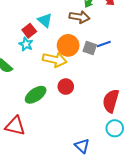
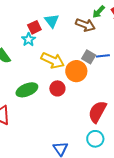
orange circle: (68, 45) -> (76, 71), moved

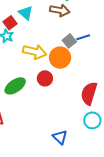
gray square: (89, 57) -> (69, 41), turned 32

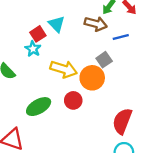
blue line: (83, 37) -> (121, 37), moved

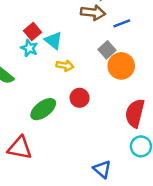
cyan triangle: (57, 24) -> (53, 40), moved
yellow arrow: (64, 69) -> (65, 66), size x0.6
orange circle: (92, 78) -> (121, 66), moved

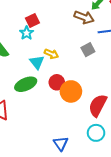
cyan triangle: (53, 40) -> (37, 62), moved
orange circle: (121, 66) -> (71, 91), moved

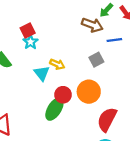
red square: (32, 20) -> (28, 31), moved
green ellipse: (26, 84) -> (54, 109), moved, turned -35
orange circle: (71, 91) -> (89, 92), moved

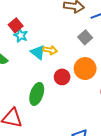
cyan triangle: (42, 73) -> (38, 52), moved
green ellipse: (54, 109) -> (37, 94), moved

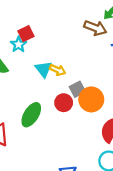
cyan star: (21, 35) -> (19, 44), moved
gray square: (85, 37) -> (77, 89), moved

